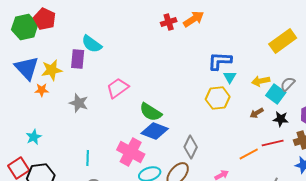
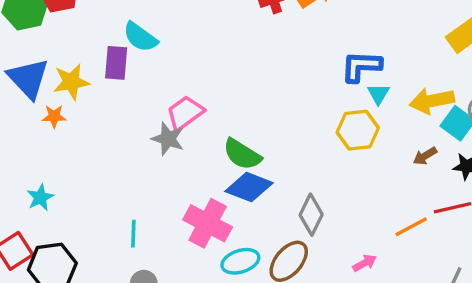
yellow arrow: (261, 81) -> (432, 101), size x1.4
gray star: (79, 103) -> (168, 139), moved

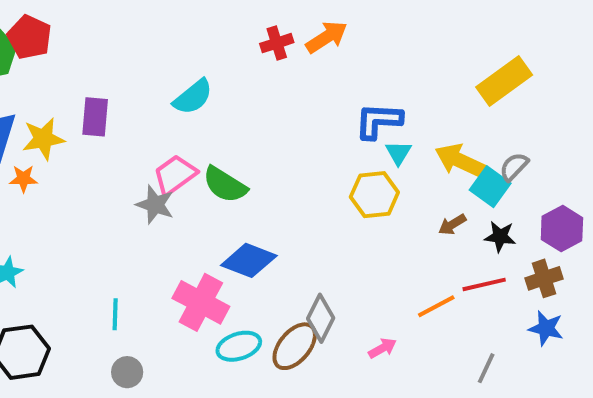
cyan semicircle: (140, 37) -> (193, 97), moved, turned -75
yellow arrow: (432, 101) -> (460, 161), turned 36
green semicircle: (242, 154) -> (225, 185), moved
gray diamond: (311, 215) -> (321, 318), moved

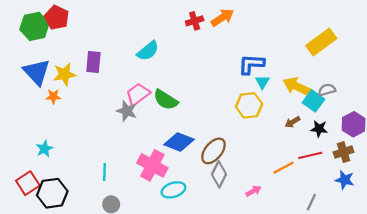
gray semicircle: (514, 167) -> (327, 90), turned 30
brown ellipse: (295, 346) -> (213, 151), moved

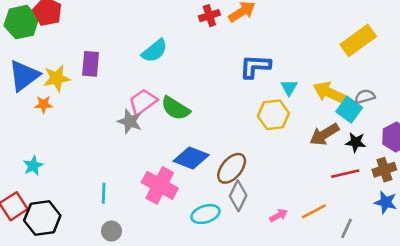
blue L-shape: (251, 64) -> (255, 66), moved
blue triangle: (37, 72) -> (24, 76), turned 36
brown arrow: (292, 122) -> (324, 134), size x1.6
orange line: (284, 168) -> (314, 211), moved
cyan ellipse: (173, 190) -> (205, 214), moved

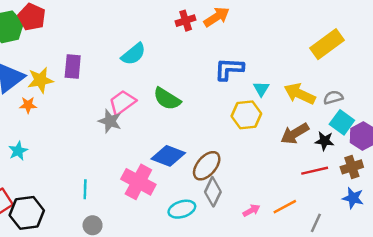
green semicircle: (175, 108) -> (167, 99), moved
cyan square: (349, 110) -> (342, 122), moved
cyan star: (33, 166) -> (18, 151), moved

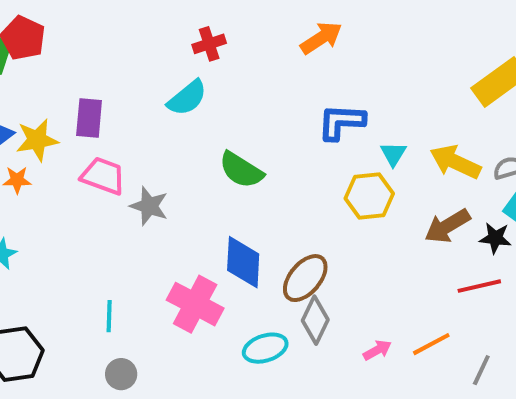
red cross: (186, 21) -> (209, 44), moved
pink trapezoid: (122, 102) -> (103, 176), moved, turned 56
blue diamond: (168, 156) -> (243, 262), turned 72

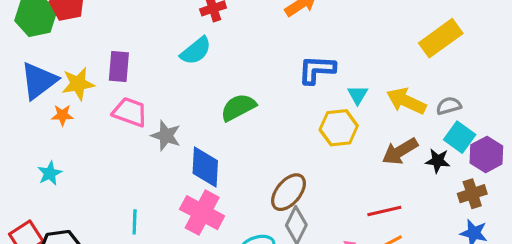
green semicircle: (241, 170) -> (238, 107), turned 120
blue diamond: (243, 262) -> (205, 167), moved
red line: (479, 286) -> (384, 211), moved

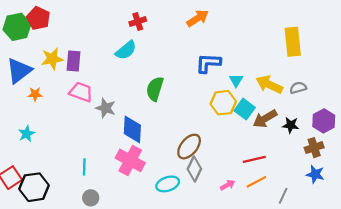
yellow rectangle: (441, 38) -> (293, 42), turned -60
yellow star: (78, 84) -> (52, 59), moved
green semicircle: (238, 107) -> (155, 89), turned -45
cyan square: (460, 137) -> (245, 109), moved

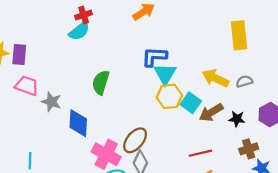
cyan semicircle: (126, 50) -> (79, 31), moved
cyan triangle: (236, 80) -> (165, 74), moved, size x1.6
brown cross: (314, 148) -> (249, 149), moved
pink cross: (130, 160) -> (106, 154), moved

